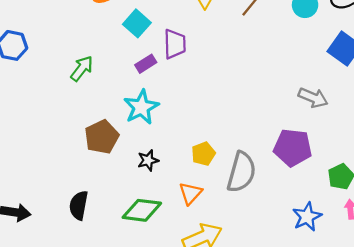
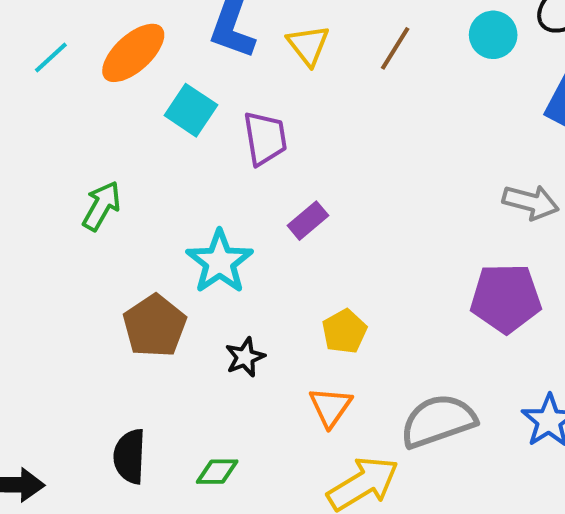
purple rectangle: (146, 64) -> (308, 221), moved
gray semicircle: (241, 172) -> (438, 421), moved, turned -117
green diamond: (142, 210) -> (217, 472), moved, size x0.6

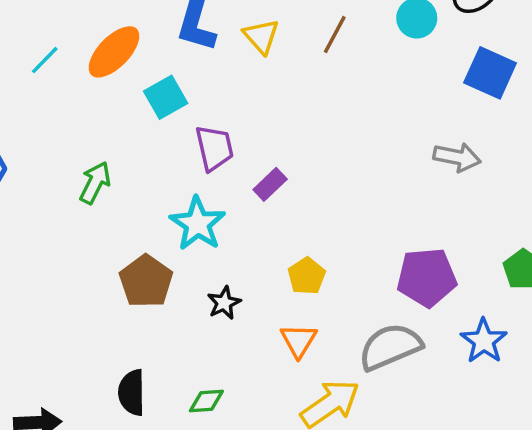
cyan square: (191, 110) -> (166, 97), turned 30
purple trapezoid: (265, 138) -> (214, 148), moved
purple pentagon: (506, 298) -> (427, 277), moved

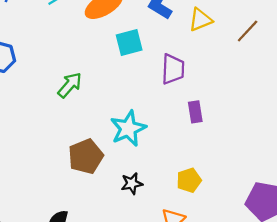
yellow triangle: (261, 36) -> (200, 20), turned 35
purple trapezoid: (214, 148) -> (173, 69), moved
purple rectangle: (270, 184) -> (195, 112), moved, turned -70

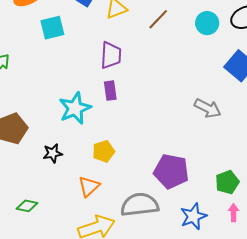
purple trapezoid: (173, 69) -> (111, 55), moved
cyan star: (128, 129) -> (75, 108), moved

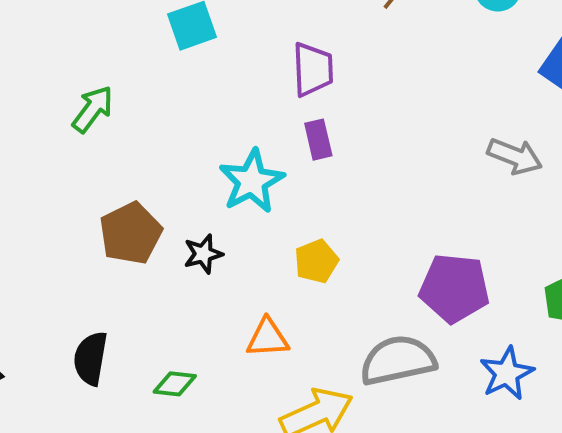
black star: (53, 153) -> (203, 254), moved
orange triangle: (89, 186) -> (268, 338), moved, turned 45

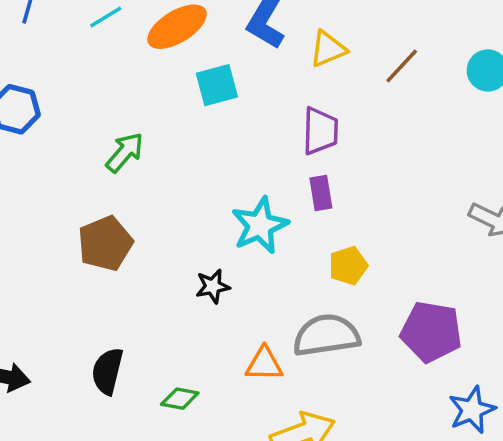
brown pentagon: (131, 233) -> (105, 243), moved
yellow pentagon: (316, 261) -> (348, 266), moved
gray semicircle: (398, 360) -> (326, 335), moved

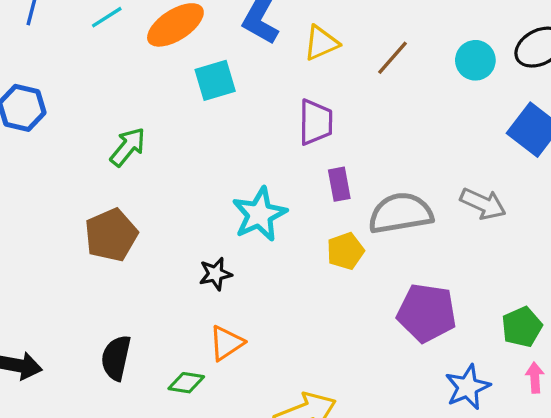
purple rectangle: (321, 193) -> (339, 184), moved
gray semicircle: (326, 335) -> (401, 213), moved
orange triangle: (264, 364) -> (226, 343), moved, turned -33

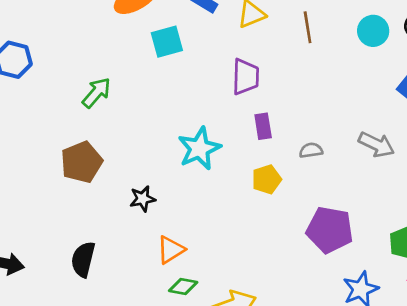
brown line: (392, 58) -> (308, 27), turned -52
gray semicircle: (401, 213) -> (311, 150), size x0.5
black star: (215, 274) -> (143, 199), moved
green diamond: (186, 383) -> (183, 286), moved

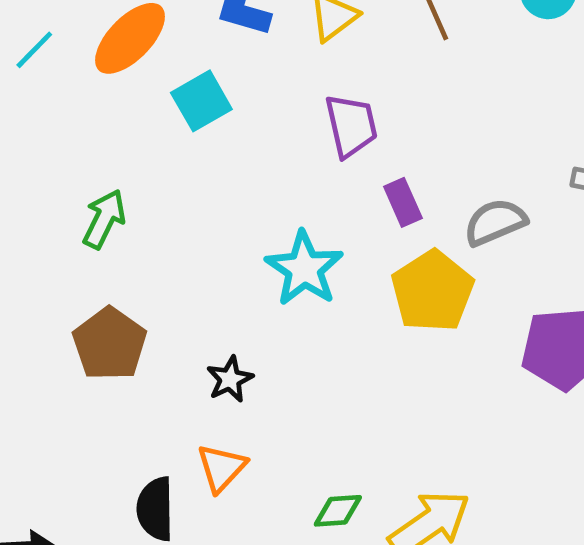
gray semicircle: (311, 150) -> (495, 222), size x1.5
yellow pentagon: (267, 179) -> (432, 291), size x1.6
orange triangle: (171, 250) -> (221, 468), moved

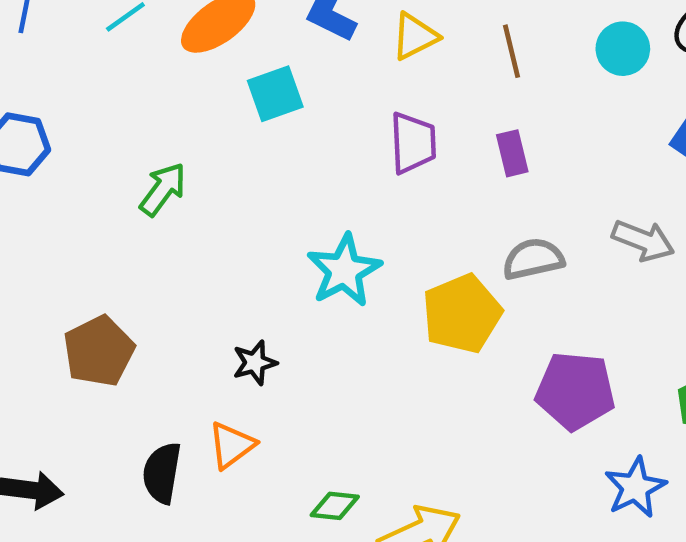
purple rectangle: (403, 202) -> (512, 153), moved
brown pentagon: (110, 344) -> (99, 351), moved

